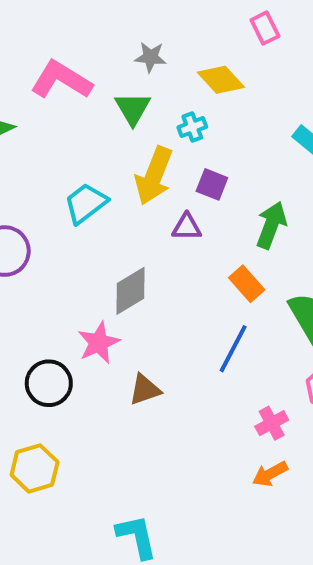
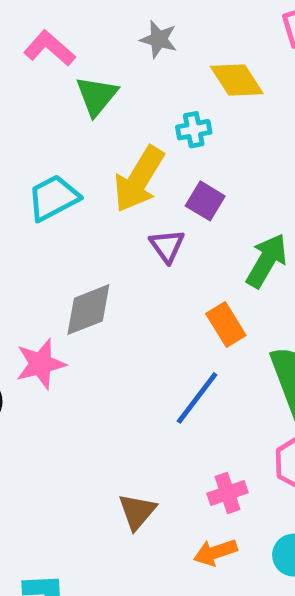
pink L-shape: (61, 80) -> (49, 48), size x0.7
green triangle: (133, 109) -> (97, 96), moved
purple triangle: (187, 227) -> (167, 246), turned 44
brown triangle: (145, 390) -> (137, 512), moved, turned -40

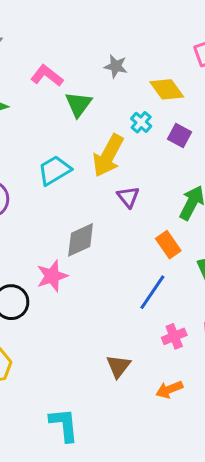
cyan cross: (194, 130) -> (141, 122), turned -35
purple square: (205, 201) -> (179, 136), moved
pink cross: (227, 493) -> (174, 336), moved

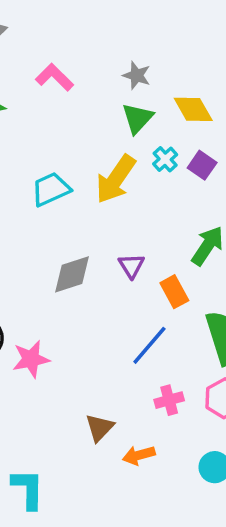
green triangle: (78, 104) -> (137, 118), moved
cyan cross: (141, 122) -> (165, 159), moved
purple triangle: (128, 197) -> (131, 266), moved
pink star: (52, 276) -> (31, 359), moved
orange arrow: (169, 389) -> (139, 455), moved

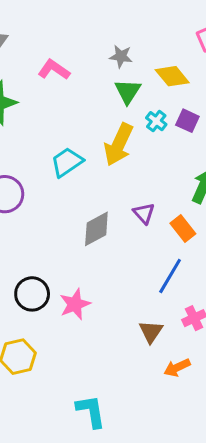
brown triangle: (100, 428) -> (151, 332), moved

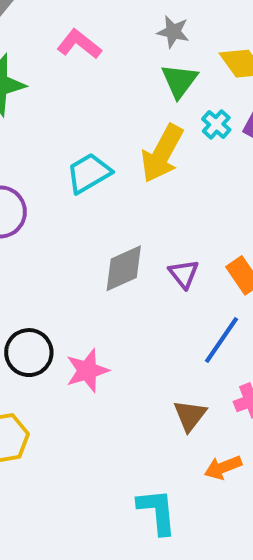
purple triangle: (144, 213) -> (184, 274), moved
cyan L-shape: (91, 411) -> (157, 511), moved

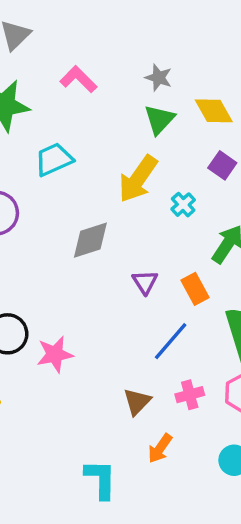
cyan cross: (216, 124) -> (183, 205), moved
cyan trapezoid: (89, 173) -> (54, 159), moved
gray diamond: (124, 268) -> (90, 240), moved
orange arrow: (223, 467) -> (160, 448), turned -40

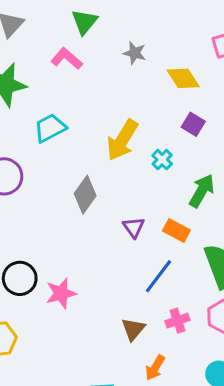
green triangle: (159, 119) -> (85, 22), moved
gray diamond: (90, 240) -> (85, 195), turned -33
orange rectangle: (195, 289) -> (176, 230), turned -30

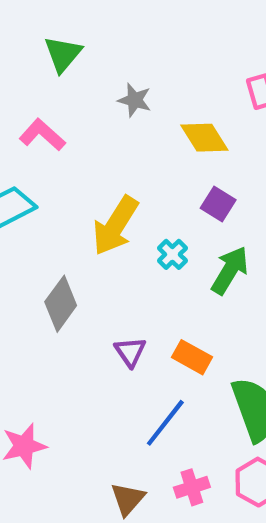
pink L-shape: (67, 59) -> (42, 135), moved
green arrow: (202, 191) -> (230, 270), moved

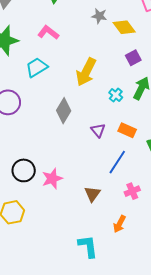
gray star: (135, 100) -> (99, 16), moved
purple square: (218, 204) -> (133, 58), turned 35
cyan cross: (172, 254) -> (116, 95), moved
brown triangle: (128, 499) -> (92, 194), moved

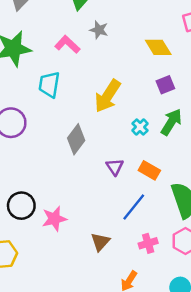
gray star: (99, 16) -> (99, 30), moved
cyan trapezoid: (37, 67) -> (49, 84), turned -55

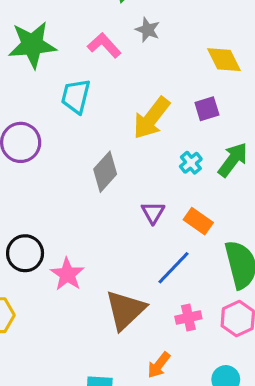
purple square: (165, 85) -> (207, 109), moved
pink star: (54, 219) -> (67, 274), turned -30
brown triangle: (100, 242) -> (125, 310), size x1.6

